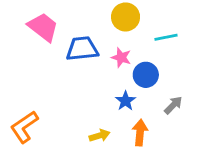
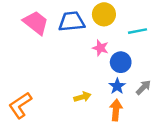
blue trapezoid: (82, 49) -> (72, 22), moved
blue star: (126, 101) -> (117, 86), moved
yellow arrow: (100, 136) -> (82, 97), moved

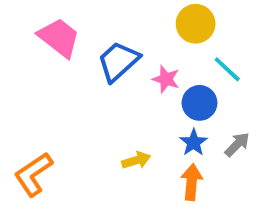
yellow circle: (104, 14) -> (196, 24), moved
blue trapezoid: (72, 22) -> (118, 61), moved, turned -36
cyan line: (137, 31) -> (227, 69), moved, turned 54

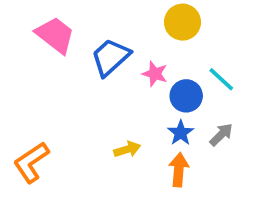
cyan line: (227, 69) -> (221, 79), moved

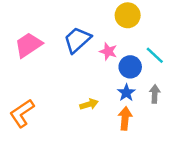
pink trapezoid: (55, 35) -> (28, 45), moved, turned -72
gray arrow: (221, 135) -> (155, 94), turned -42

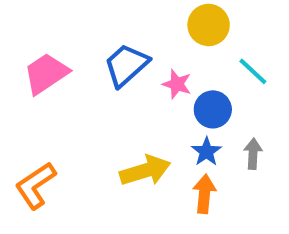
cyan line: (155, 55) -> (253, 71), moved
yellow arrow: (89, 104) -> (145, 171), size x1.6

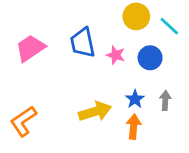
blue trapezoid: (126, 65) -> (83, 43), turned -60
cyan line: (253, 71) -> (169, 26), moved
blue circle: (213, 109) -> (150, 58), moved

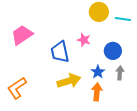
cyan line: (169, 26) -> (123, 19), turned -35
blue trapezoid: (83, 43) -> (60, 52), moved
blue circle: (150, 58) -> (113, 51), moved

